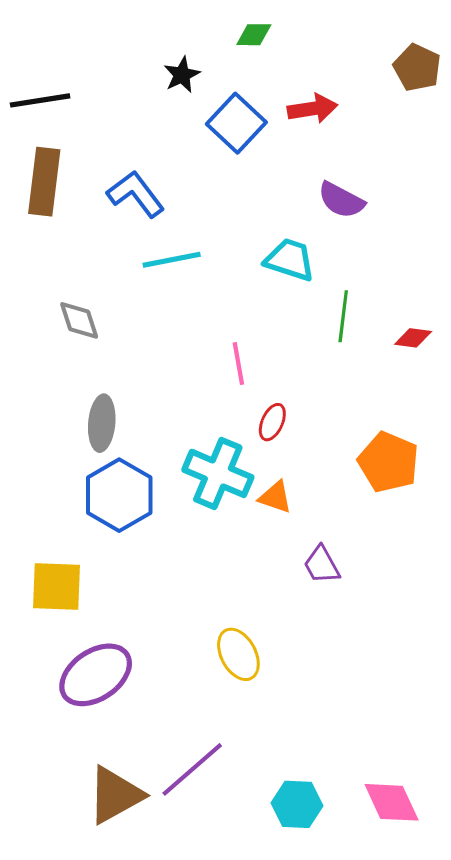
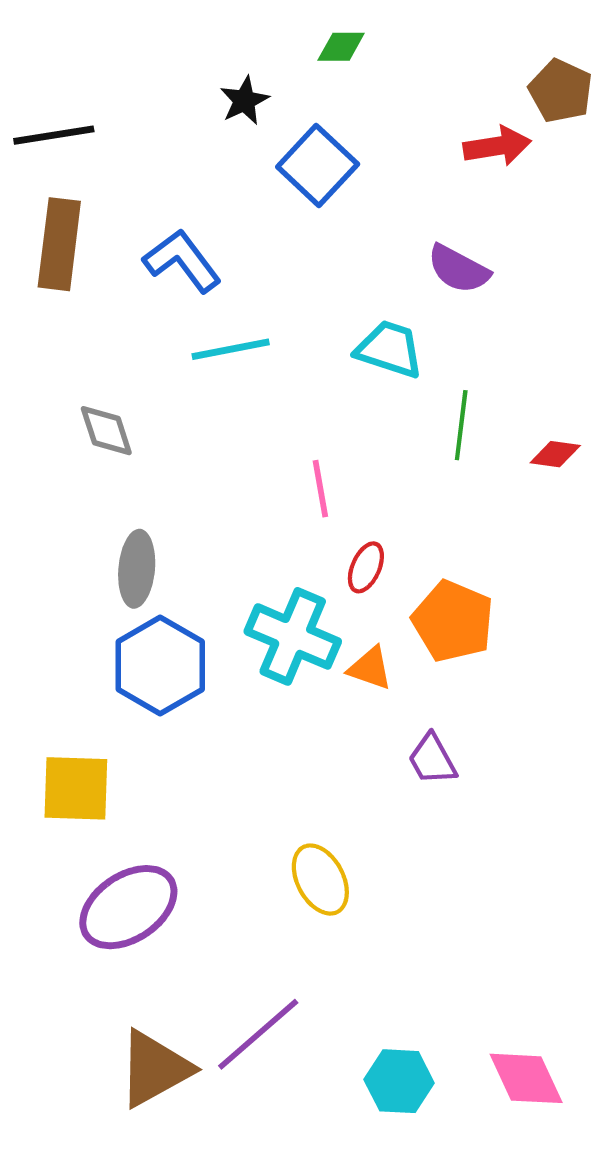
red arrow: (312, 109) -> (497, 146), moved
orange pentagon: (388, 462) -> (453, 621), moved

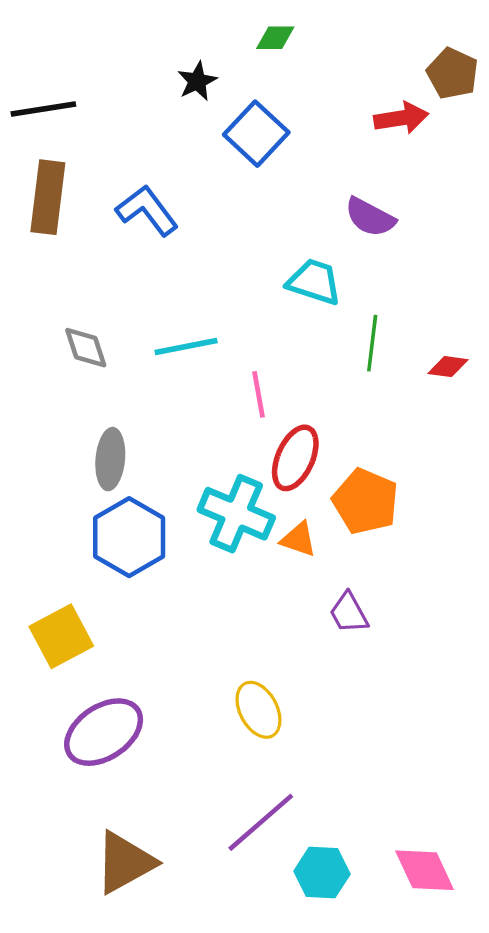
cyan line: (231, 349) -> (186, 346), moved
red ellipse: (366, 567) -> (295, 458), size x1.6
yellow square: (76, 788) -> (61, 636), turned -30
purple line: (258, 1034) -> (261, 822), moved

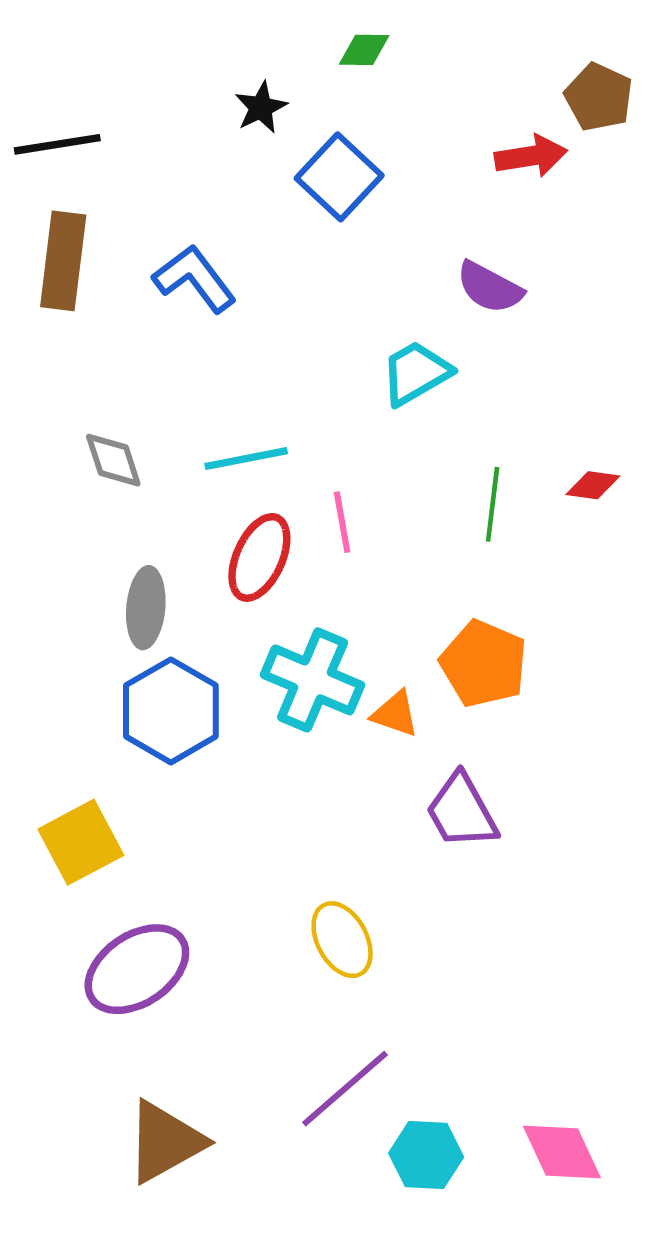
cyan trapezoid: (314, 282) -> (416, 373), turned -48
green line: (372, 343) -> (493, 504), moved
red ellipse: (295, 458) -> (259, 557), moved
purple trapezoid: (349, 613) -> (462, 811), size x1.4

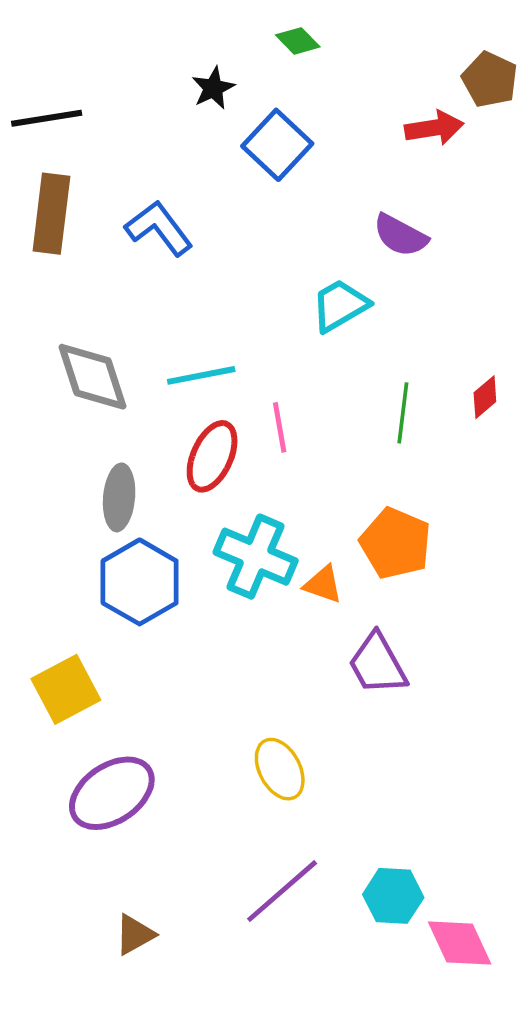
green diamond: (364, 50) -> (298, 41), turned 45
gray diamond: (113, 460) -> (93, 377), size x1.5
red diamond: (593, 485) -> (485, 397), turned -48
brown triangle: (165, 1142) -> (135, 935), size x0.6
cyan hexagon: (426, 1155) -> (393, 896), moved

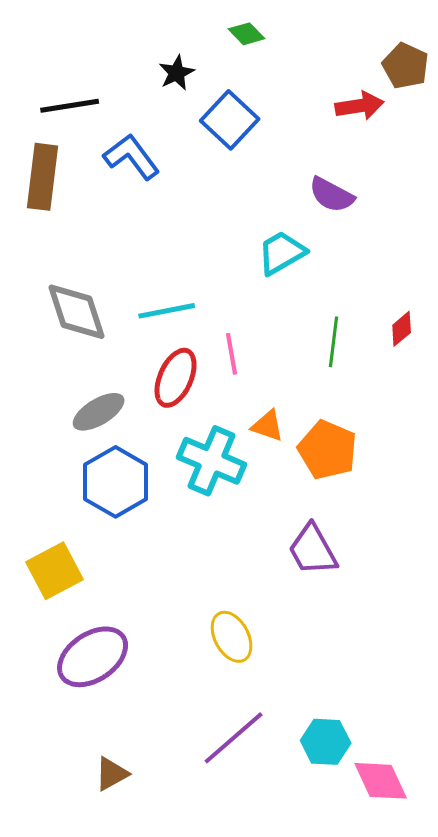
black line: (47, 118) -> (70, 106), moved
blue L-shape: (159, 228) -> (132, 157), moved
gray ellipse: (119, 497) -> (99, 412), turned 54
orange triangle: (323, 584) -> (268, 426), moved

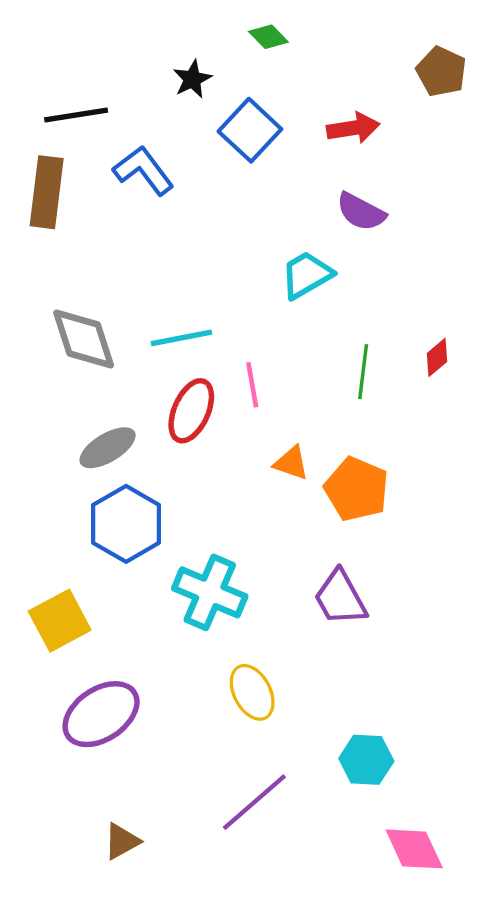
red arrow: (360, 106) -> (353, 128), moved
cyan cross: (212, 461) -> (210, 592), moved
cyan hexagon: (326, 742) -> (366, 760), moved

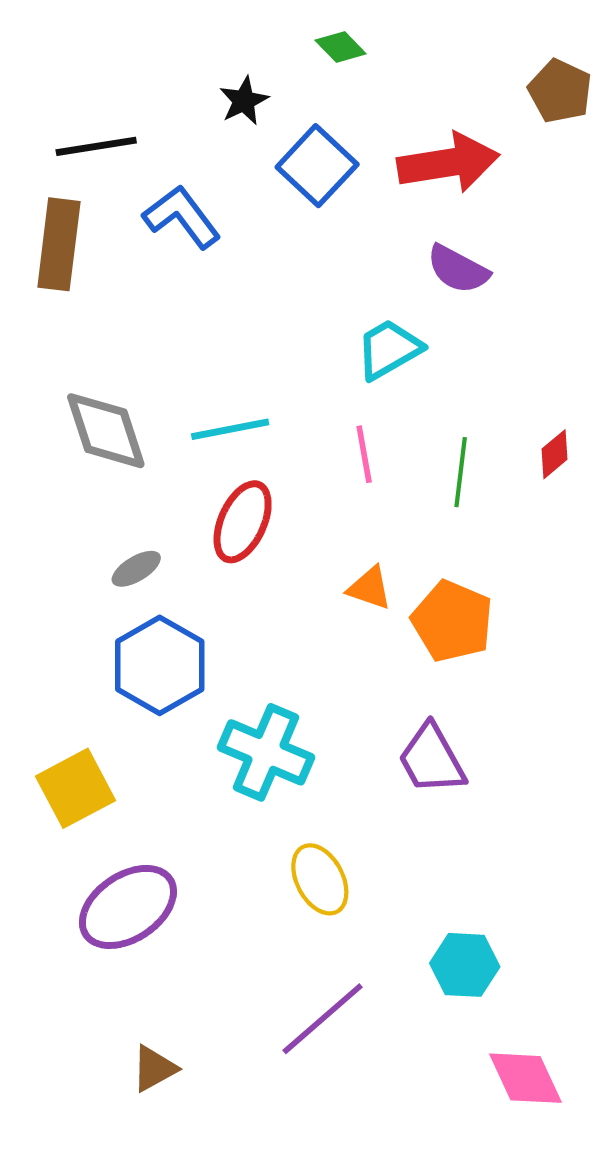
red arrow: (353, 128) -> (448, 163), size x1.5
pink line: (252, 385) -> (364, 454), moved
gray ellipse: (108, 448) -> (136, 569), size x0.7

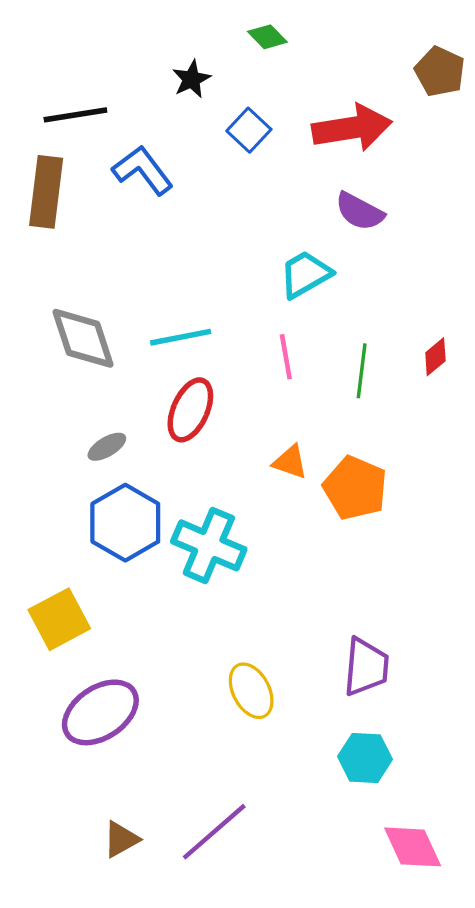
blue square: (317, 166) -> (249, 130), size x0.7
cyan cross: (266, 752) -> (209, 545), moved
purple trapezoid: (432, 759) -> (366, 667), moved, turned -146
purple line: (323, 1019) -> (214, 832), moved

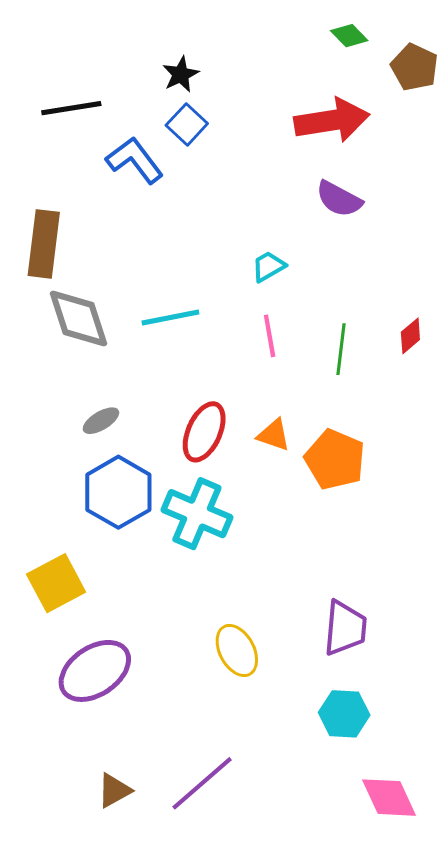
green diamond: (267, 37) -> (349, 36), moved
blue square: (249, 130) -> (187, 124), moved
brown rectangle: (46, 192) -> (44, 244), moved
cyan trapezoid: (305, 274) -> (268, 266), moved, size x0.7
red ellipse: (190, 410) -> (204, 432), moved

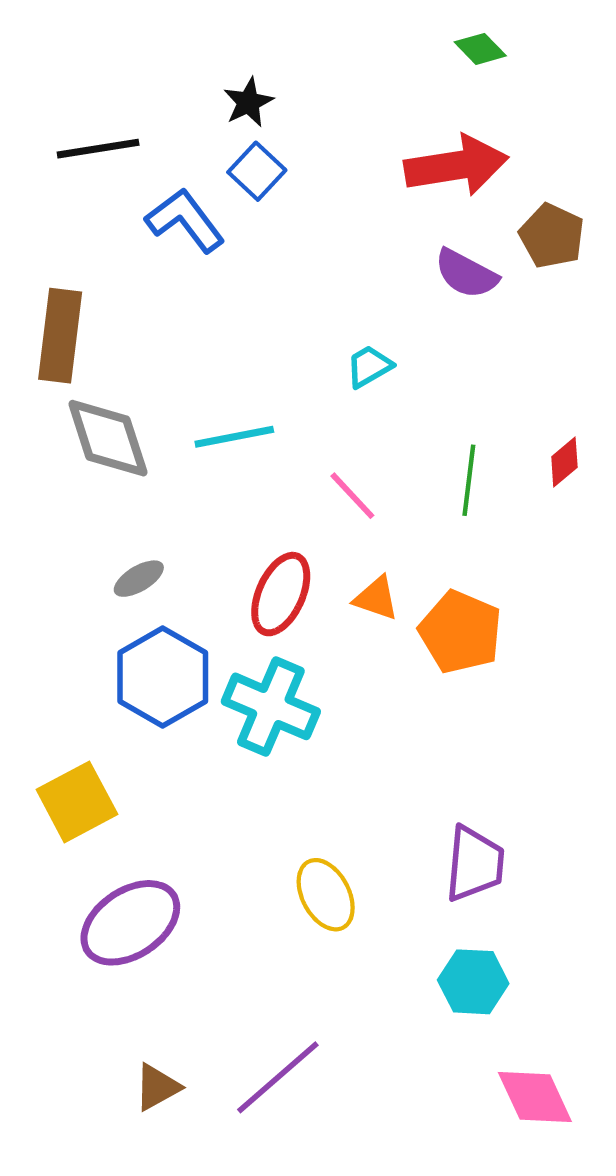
brown pentagon: (415, 67) -> (552, 236), moved
pink line: (270, 336) -> (352, 496), moved, turned -33

